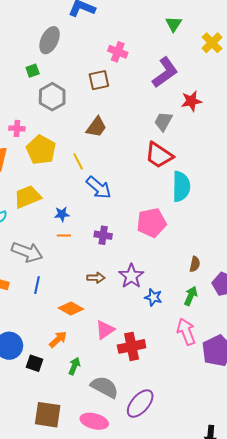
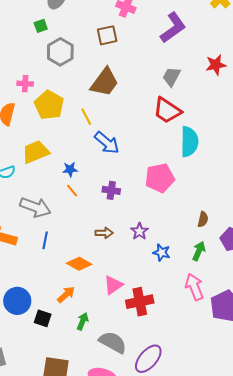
red star: (191, 101) -> (216, 65), moved
brown trapezoid: (96, 127) -> (105, 82), size x1.4
orange line: (64, 235) -> (72, 191), turned 48
purple star: (131, 276) -> (139, 231), size x0.7

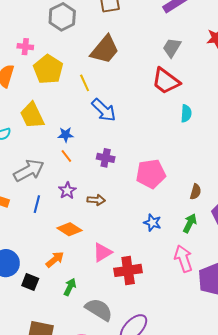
cyan semicircle: (189, 142) -> (186, 113), size x0.6
yellow trapezoid: (36, 152) -> (32, 115), turned -96
pink pentagon: (160, 178) -> (151, 174), moved
gray arrow: (35, 207) -> (29, 171), turned -52
purple star: (139, 231) -> (67, 191), moved

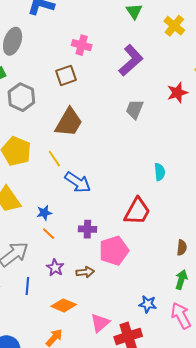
red trapezoid: (166, 81) -> (137, 211), moved, turned -88
pink pentagon: (151, 174) -> (114, 251), moved
blue star: (152, 223) -> (148, 304), moved

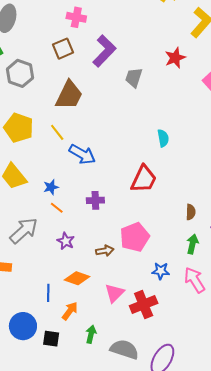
purple L-shape: (131, 60) -> (104, 51), moved
pink pentagon: (114, 251) -> (135, 237), moved
brown arrow: (85, 272) -> (105, 251), moved
blue line: (27, 286) -> (48, 293), moved

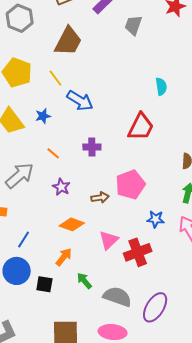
blue star: (51, 187) -> (43, 116), moved
blue line: (48, 293) -> (24, 239), moved, turned 30
green arrow: (91, 334) -> (84, 281), turned -54

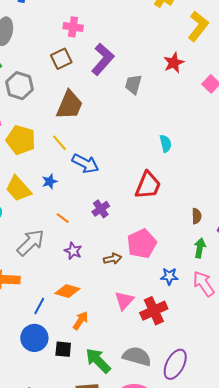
purple cross: (92, 147) -> (101, 209), turned -30
orange diamond: (72, 224) -> (67, 291), moved
green arrow: (84, 281) -> (98, 361), moved, size x1.6

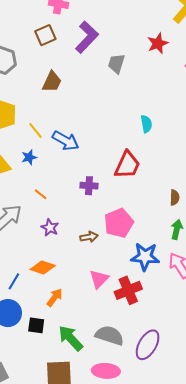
brown trapezoid: (70, 105) -> (52, 82), size x0.7
yellow line: (59, 143) -> (36, 131), moved
purple cross: (101, 209) -> (89, 186), moved, turned 36
blue star: (169, 276) -> (145, 257), size x1.6

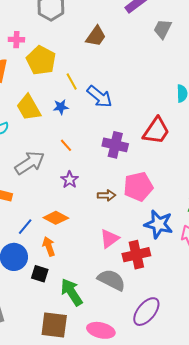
purple cross: (89, 186) -> (115, 145), size x1.4
orange arrow: (55, 297) -> (49, 246), moved, turned -66
gray semicircle: (109, 335) -> (112, 280), moved

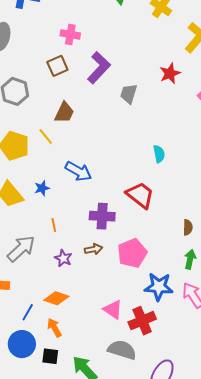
yellow line: (72, 82) -> (46, 136), moved
red trapezoid: (156, 131) -> (140, 195), turned -76
orange line: (66, 145) -> (54, 225), turned 40
brown arrow: (107, 195) -> (94, 249), moved
pink triangle: (109, 239) -> (113, 310), turned -40

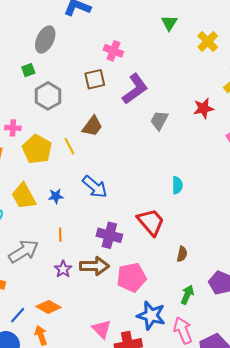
brown semicircle: (188, 227) -> (182, 254), moved
brown arrow: (94, 249) -> (94, 266), size x1.6

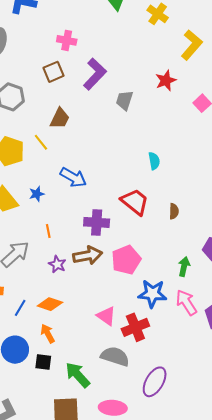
brown semicircle: (182, 254) -> (174, 211), moved
blue line: (18, 315) -> (20, 308), moved

